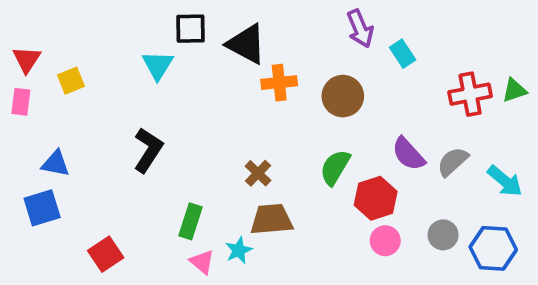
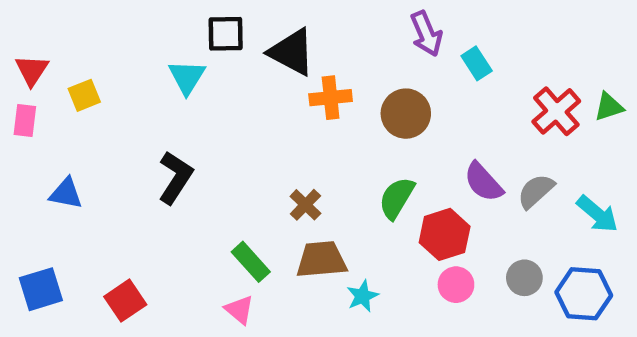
red cross: (470, 94) -> (556, 111), turned -30
blue square: (42, 208) -> (41, 289), moved
green rectangle: (190, 221) -> (251, 262), moved, turned -60
cyan star: (239, 250) -> (362, 296), moved

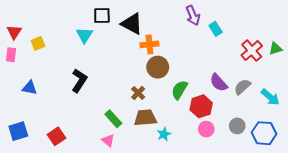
brown circle: (406, 114) -> (158, 67), moved

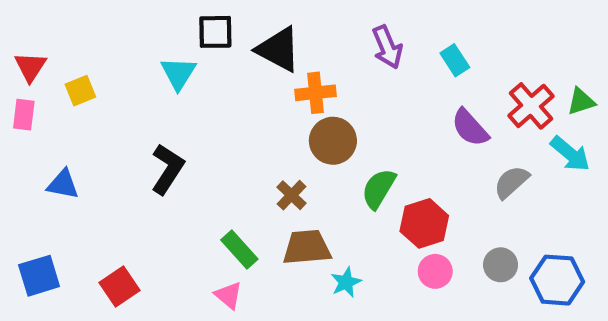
purple arrow: (193, 15) -> (387, 47), moved
purple semicircle: (219, 83) -> (470, 128), moved
cyan arrow: (270, 97) -> (570, 154), moved

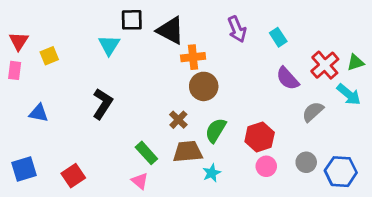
green semicircle: (379, 189) -> (216, 130), moved

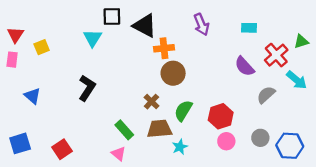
cyan rectangle: (278, 37) -> (249, 28), moved, turned -56
green triangle: (355, 62) -> (301, 41), moved
blue triangle: (39, 113) -> (32, 96), turned 30

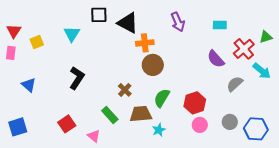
cyan triangle: (93, 38) -> (72, 34), moved
brown cross: (152, 102) -> (125, 90), moved
red square: (62, 149) -> (67, 124), moved
pink triangle: (119, 154) -> (94, 136), moved

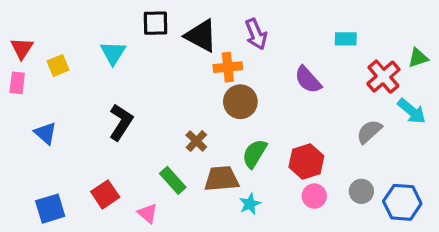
purple arrow: (178, 22) -> (256, 34), moved
purple semicircle: (216, 59) -> (308, 80), moved
blue square: (18, 127) -> (50, 209), moved

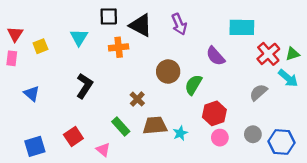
cyan rectangle: (346, 39) -> (242, 27), size x1.6
green triangle: (418, 58) -> (293, 54), moved
orange cross: (228, 67) -> (119, 47), moved
green semicircle: (255, 154) -> (193, 85), moved
cyan star: (250, 204) -> (180, 133), moved

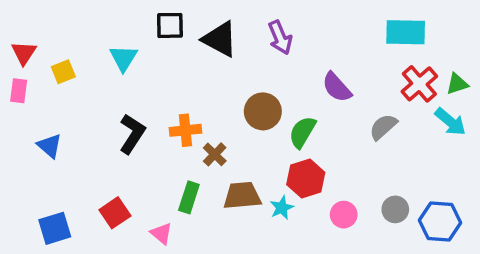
cyan rectangle: (242, 27) -> (406, 32), moved
orange cross: (119, 47) -> (185, 130), moved
gray semicircle: (258, 92) -> (383, 127), moved
red hexagon: (214, 113) -> (306, 178), moved
green rectangle: (121, 127) -> (189, 197), turned 60

